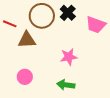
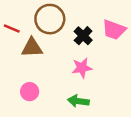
black cross: (68, 13) -> (83, 36), moved

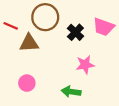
pink star: (82, 68) -> (85, 65), moved

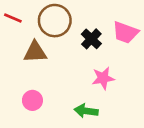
red line: (11, 26) -> (13, 18), moved

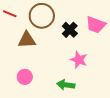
pink star: (103, 78) -> (79, 60), turned 30

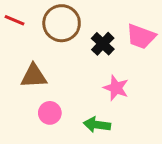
brown triangle: (27, 40) -> (34, 76), moved
pink circle: (25, 77) -> (50, 113), moved

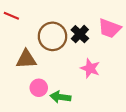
brown circle: (62, 23) -> (52, 36), moved
green arrow: (97, 125) -> (60, 97), moved

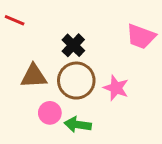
black cross: (80, 34) -> (73, 45), moved
brown circle: (52, 36) -> (76, 81), moved

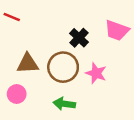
black cross: (73, 45) -> (79, 38), moved
pink circle: (50, 113) -> (17, 94), moved

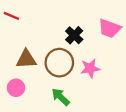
pink star: (96, 73) -> (90, 68), turned -30
green arrow: (64, 104) -> (60, 97), turned 36

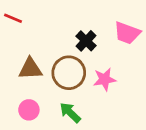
pink circle: (16, 88) -> (29, 110), moved

